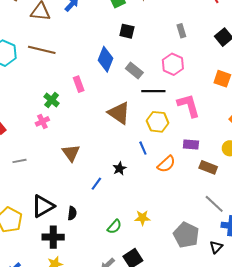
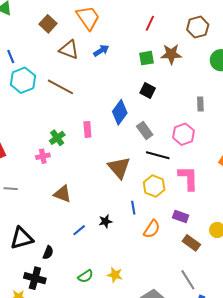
brown triangle: (71, 153) -> (62, 194), turned -48
orange semicircle: (166, 164) -> (152, 229), turned -30
black cross: (53, 237) -> (35, 278), moved

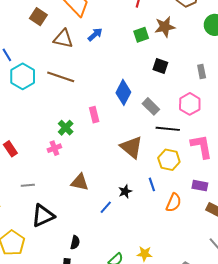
black square: (148, 90) -> (160, 66), moved
black star: (105, 221) -> (125, 191), moved
blue line: (79, 230) -> (106, 207), moved
black triangle: (22, 238) -> (43, 216), moved

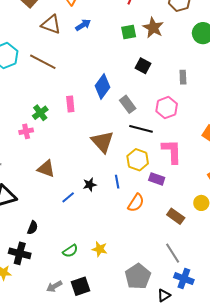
brown star: (165, 27) -> (153, 28), turned 30
purple rectangle: (200, 186) -> (157, 179), moved

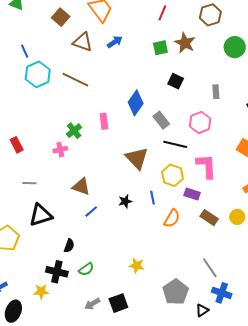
blue line: (68, 197) -> (91, 211), moved
brown rectangle: (176, 216) -> (209, 218), moved
green semicircle: (70, 251) -> (86, 269), moved

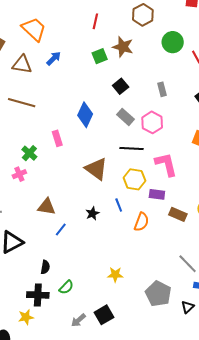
black square: (176, 81) -> (121, 86), turned 35
gray rectangle: (161, 120) -> (125, 117), moved

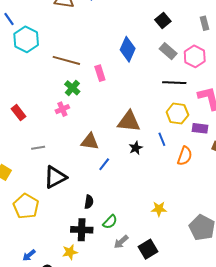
brown line: (22, 103) -> (66, 60), moved
brown triangle: (96, 169) -> (129, 121), moved, turned -30
gray arrow: (78, 320) -> (121, 242), moved

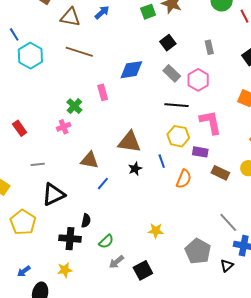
blue diamond: (128, 49) -> (131, 70), turned 55
brown line: (66, 60) -> (79, 52), moved
black cross: (82, 230) -> (70, 239), moved

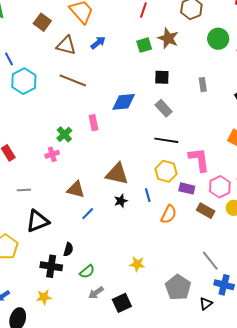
black square: (168, 43) -> (162, 77), turned 35
pink hexagon: (198, 80) -> (220, 187), moved

